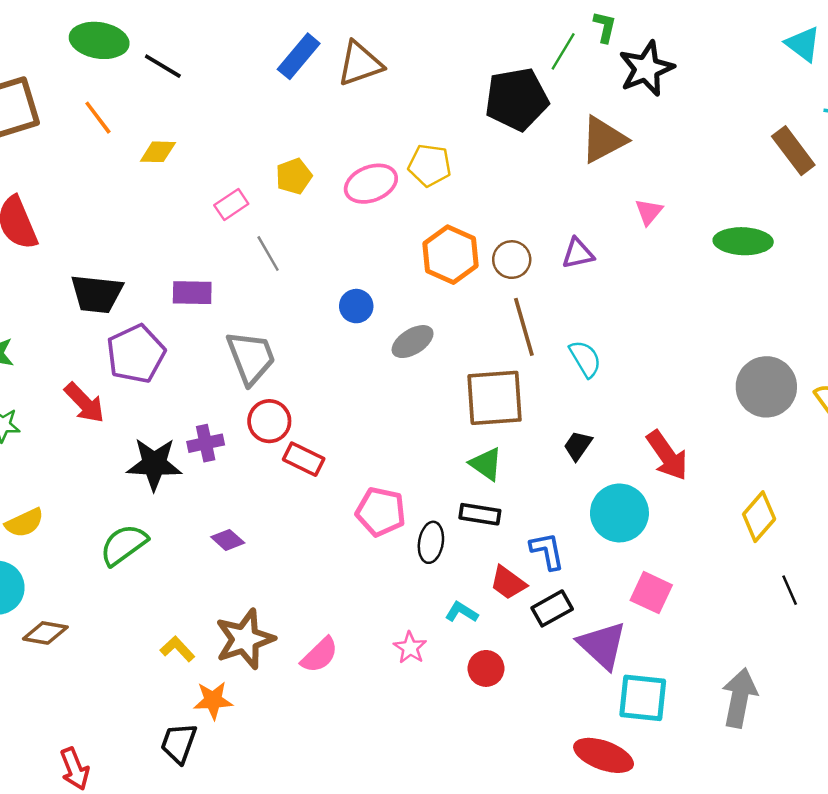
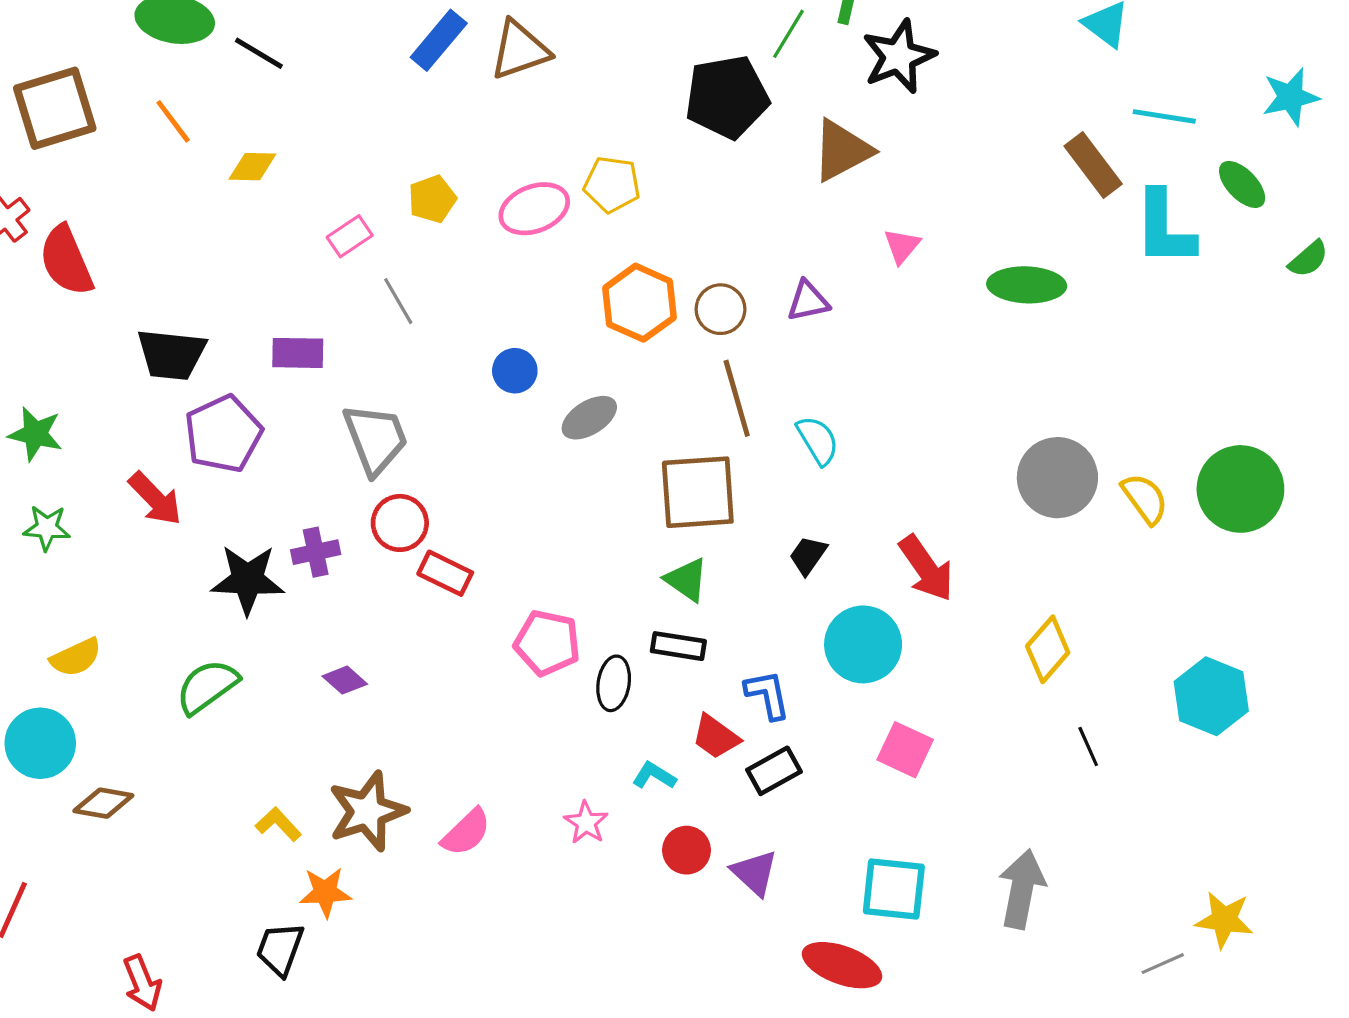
purple triangle: (602, 645) -> (755, 873), moved, size x0.7

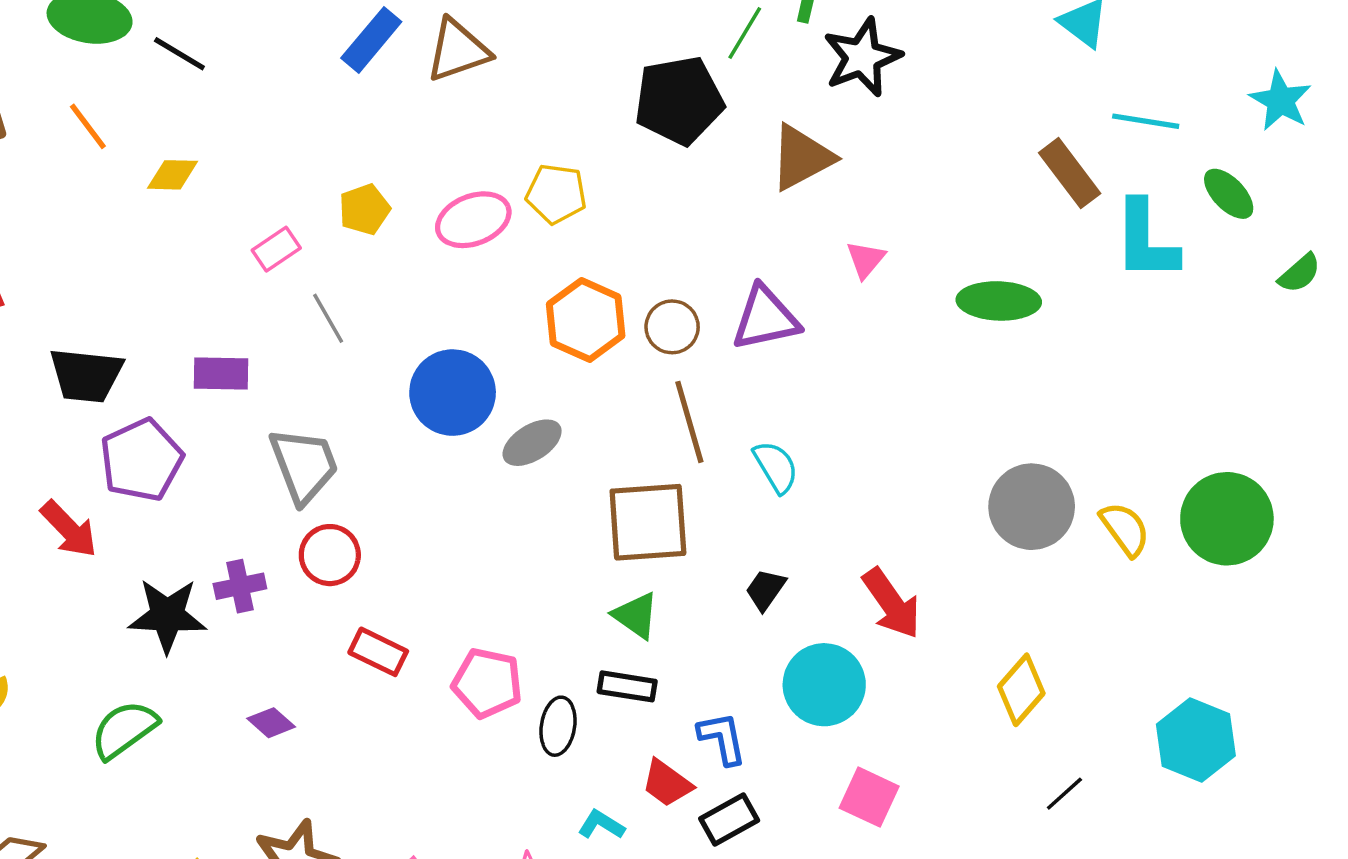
cyan star: (1291, 97) -> (1281, 100), turned -30
purple triangle: (808, 301) -> (765, 318), size x1.5
blue circle: (515, 371) -> (453, 393), size x1.8
red rectangle: (445, 573) -> (378, 652), moved
black line: (1088, 746) -> (1064, 794), turned 72

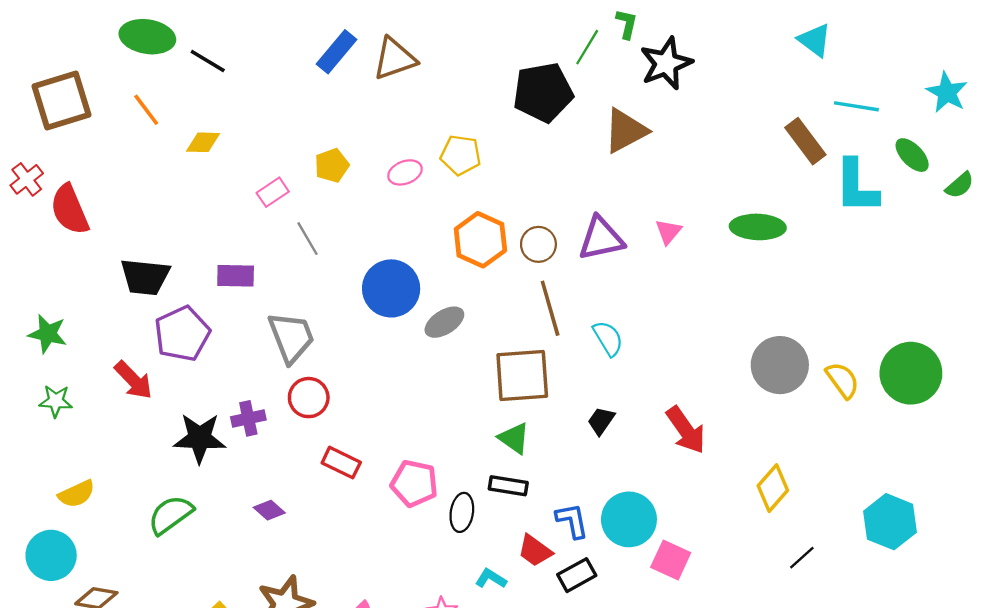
pink ellipse: (473, 220) -> (405, 172), size x0.7
pink triangle: (866, 259) -> (668, 232), moved
green semicircle: (1300, 273) -> (960, 185), moved
cyan circle: (824, 685) -> (629, 519), moved

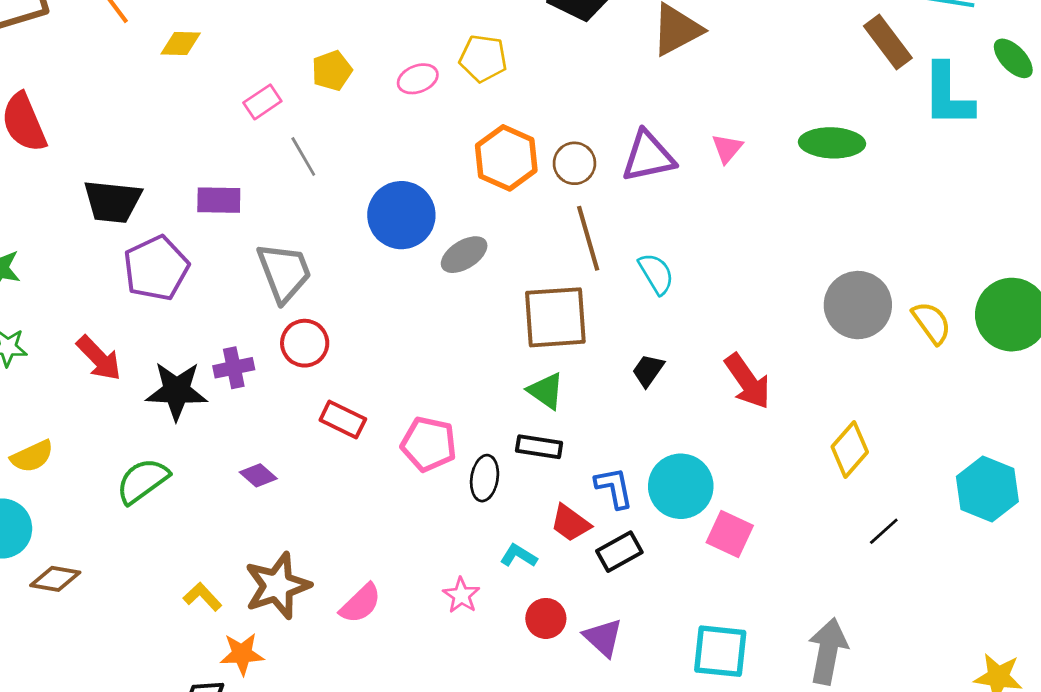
red arrow: (133, 380) -> (99, 358), moved

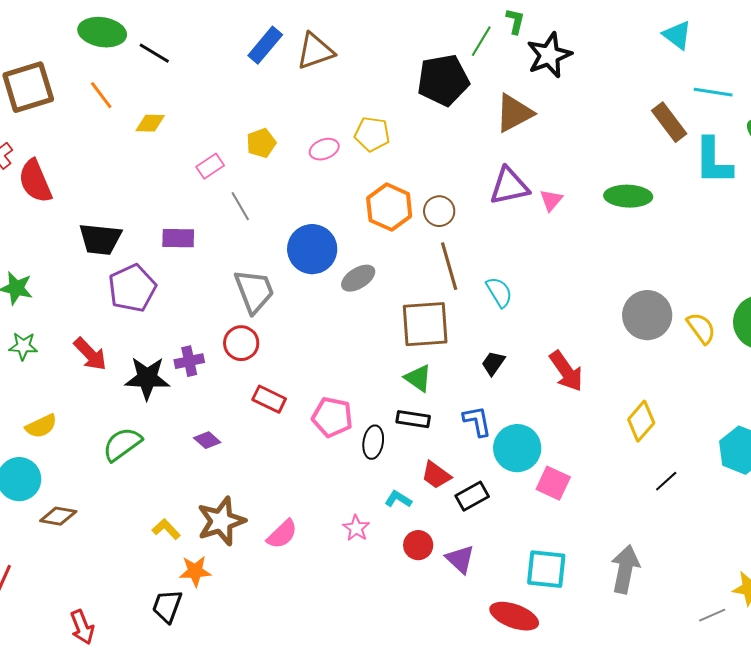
purple triangle: (648, 156) -> (509, 186), moved
gray trapezoid: (284, 272) -> (254, 291), moved
blue L-shape: (614, 488) -> (477, 421), moved

